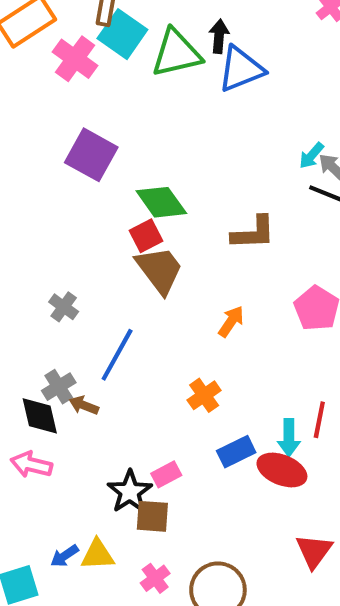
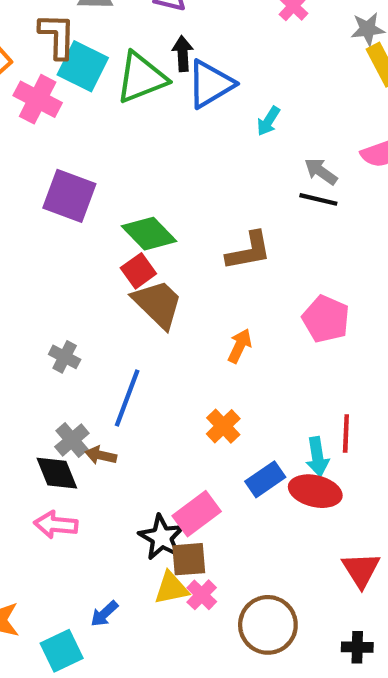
cyan arrow: (312, 156) -> (268, 121), moved
pink rectangle: (166, 474) -> (197, 514), size x1.5
yellow triangle: (98, 555) -> (171, 588), moved
pink cross: (155, 578) -> (202, 595), moved

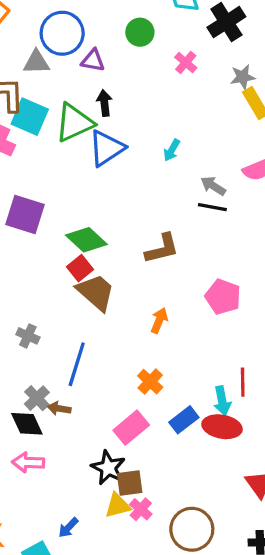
blue triangle: (210, 84) -> (106, 148), moved
pink rectangle: (197, 514) -> (131, 428), moved

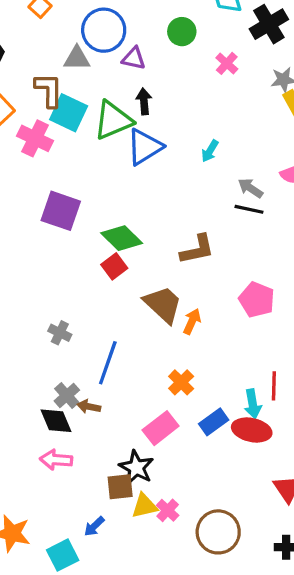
brown trapezoid: (96, 292) -> (163, 304), moved
brown square: (130, 483) -> (120, 487), moved

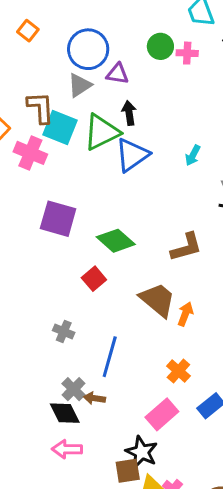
gray triangle: (77, 58) -> (80, 85), moved, turned -30
pink cross: (227, 63) -> (187, 53), moved, turned -36
red square: (114, 266) -> (94, 279), moved

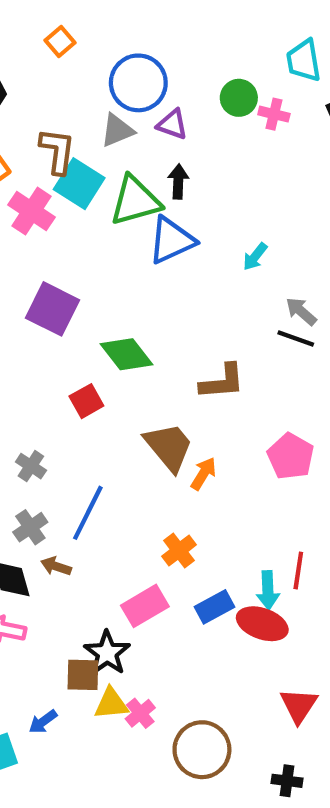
gray cross: (73, 389) -> (30, 527), moved

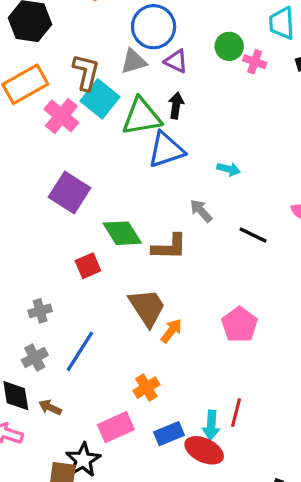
cyan arrow: (255, 257) -> (229, 169), turned -120
gray arrow: (301, 311) -> (201, 211), moved
brown L-shape: (222, 382) -> (169, 247), moved
gray cross: (31, 466) -> (40, 311), turned 35
brown arrow: (56, 566) -> (50, 407), moved

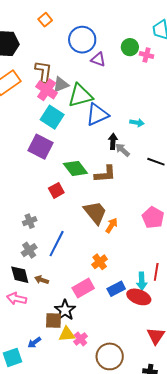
gray triangle: (134, 61) -> (61, 85), moved
cyan square: (100, 99) -> (52, 117), moved
black arrow: (176, 105) -> (113, 141), moved
pink cross: (61, 116) -> (47, 90), moved

